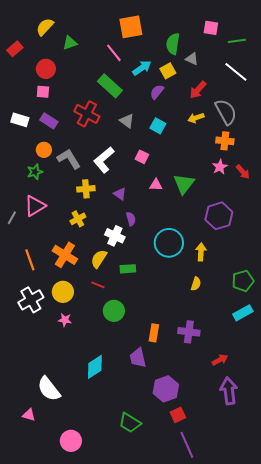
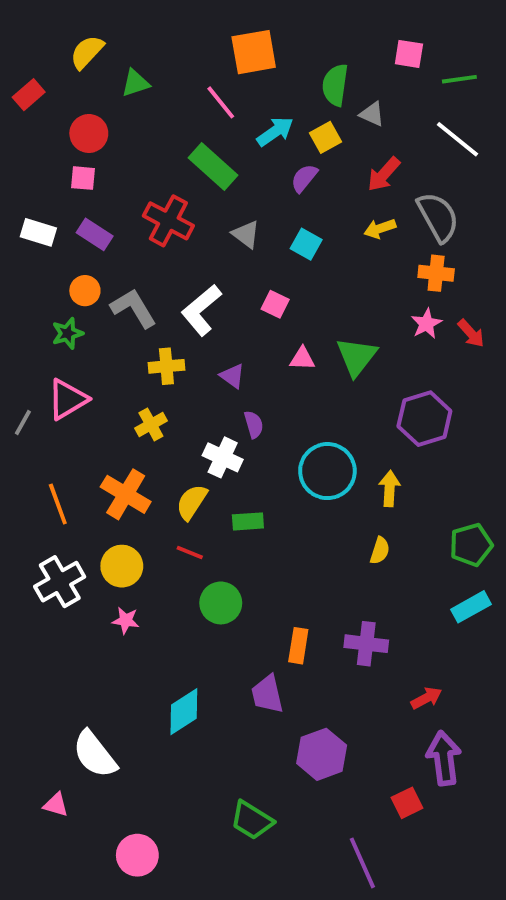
red square: (178, 415) -> (407, 803), moved

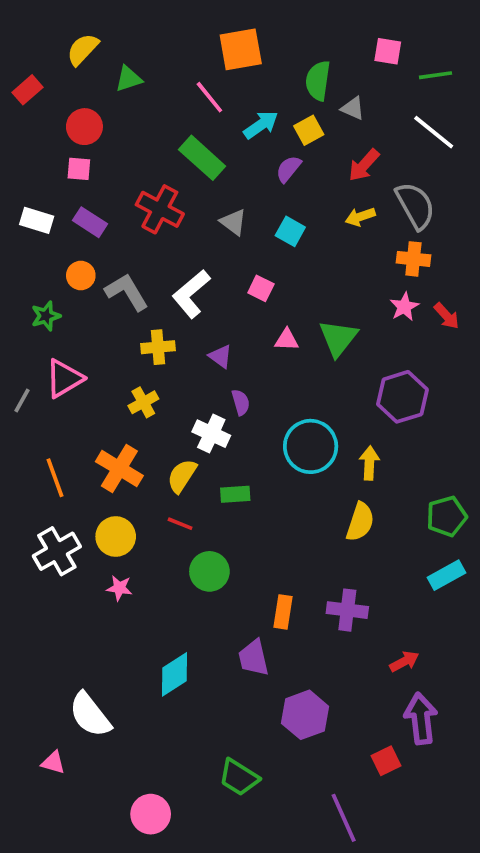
green star: (67, 333) -> (46, 316), moved
yellow semicircle: (380, 551) -> (360, 522), size x1.5
pink circle: (137, 855) -> (151, 814), moved

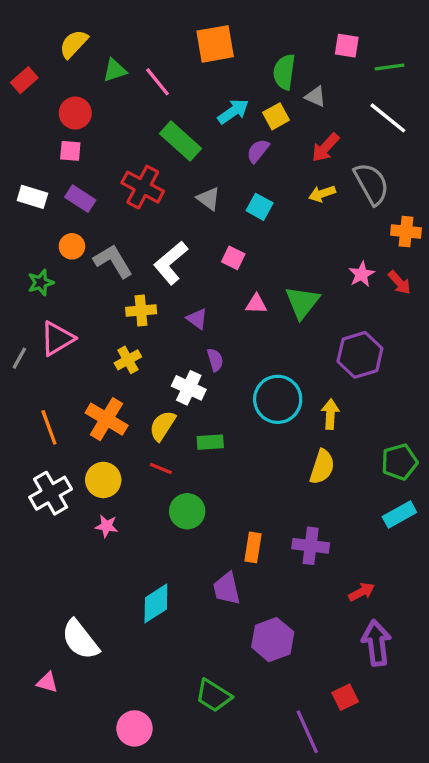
pink line: (209, 97) -> (158, 82), moved
orange cross: (413, 259) -> (406, 232), moved
red square: (386, 761) -> (345, 697), moved

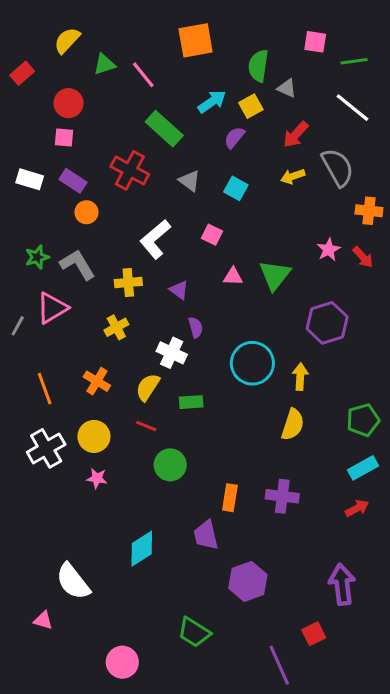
orange circle: (72, 246) -> (86, 212), moved
gray L-shape: (113, 261) -> (77, 265), moved
orange cross: (107, 419) -> (97, 381), size x0.7
red arrow: (362, 592) -> (357, 508), moved

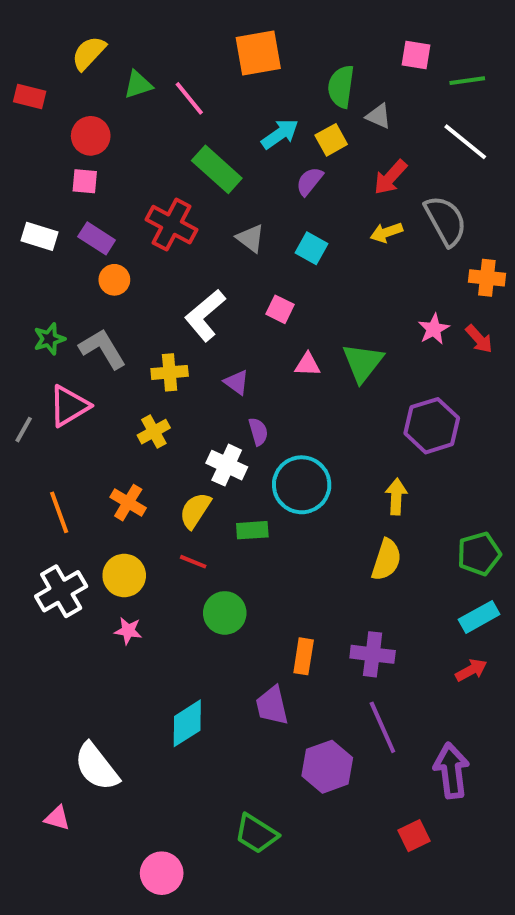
red rectangle: (22, 73) -> (30, 96), turned 55
cyan circle: (252, 363) -> (302, 485), moved
purple line: (279, 665) -> (382, 727), moved

